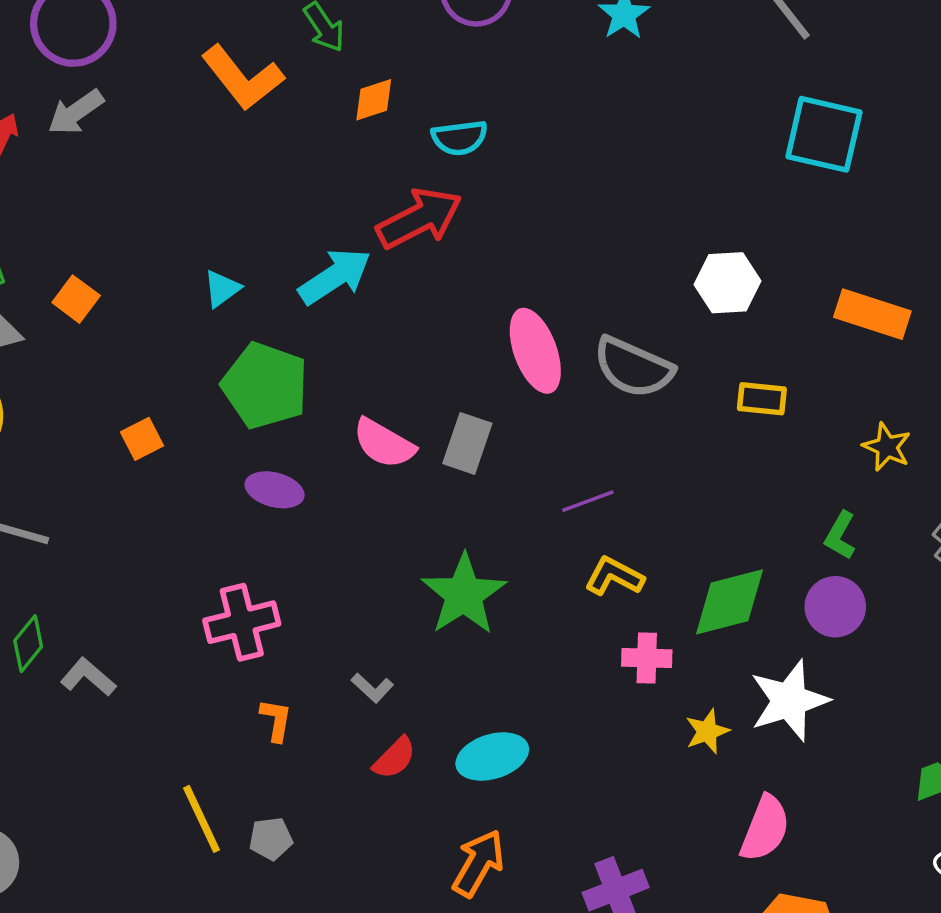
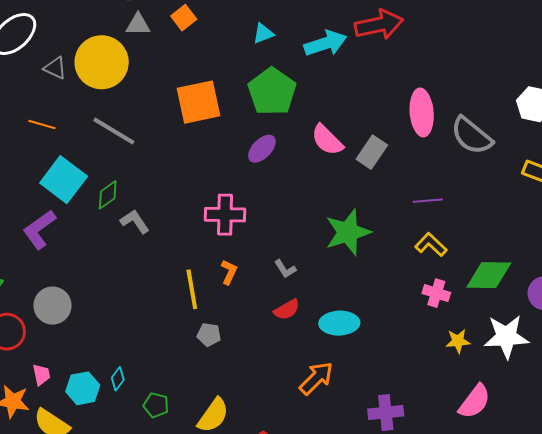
orange square: (142, 439) -> (199, 102), size x2.0
purple ellipse: (275, 490) -> (262, 149), turned -76
yellow line: (201, 819) -> (192, 289), moved

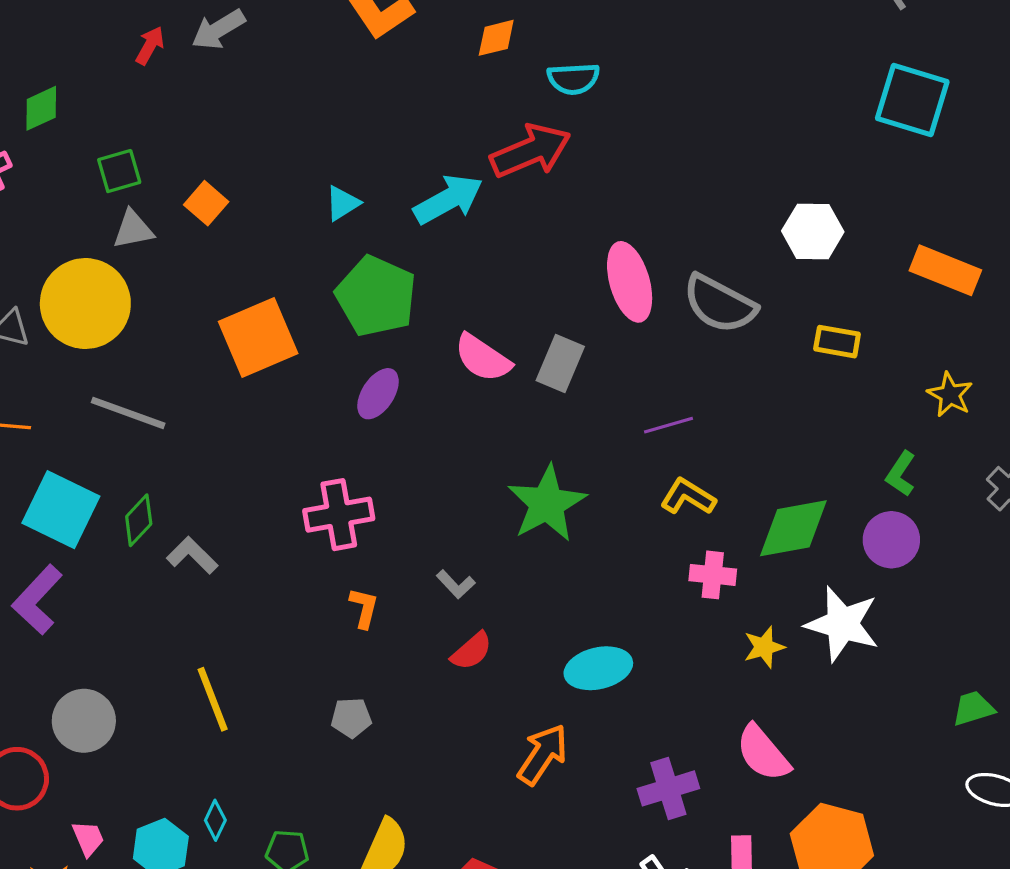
yellow line: (192, 289) -> (213, 699), moved
cyan ellipse: (339, 323) -> (598, 668), moved
white star: (506, 337) -> (842, 624), turned 30
pink semicircle: (475, 401) -> (763, 753), moved, turned 114

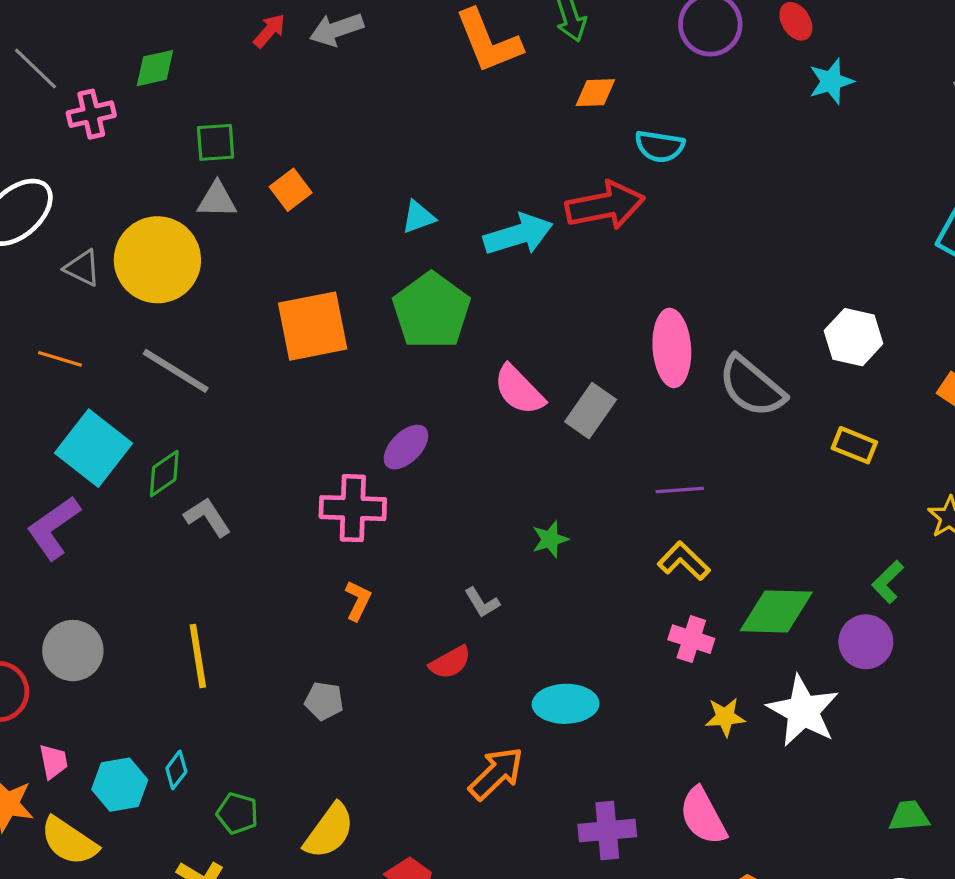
purple ellipse: (378, 394) -> (406, 447), moved
green star: (547, 504) -> (550, 539), size x0.5
gray L-shape: (456, 584) -> (482, 603), moved

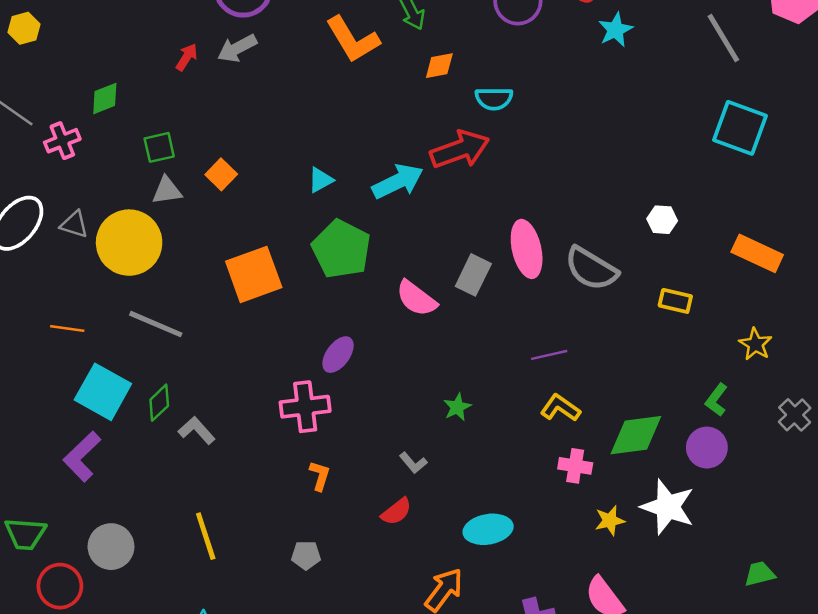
gray triangle: (82, 268) -> (74, 224), moved
white hexagon: (854, 337) -> (662, 220), size x0.7
gray rectangle: (591, 411) -> (473, 275), moved

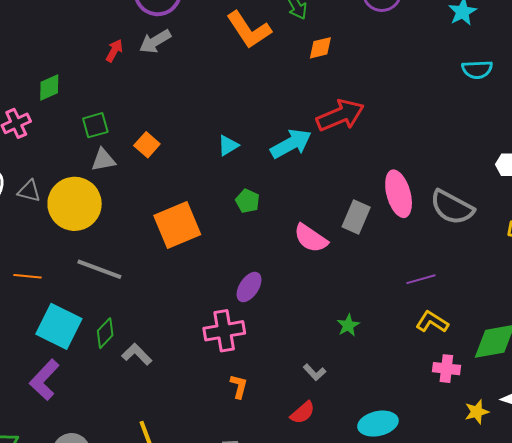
cyan semicircle: (494, 99) -> (477, 69), moved
green pentagon: (341, 249) -> (248, 201), size x0.5

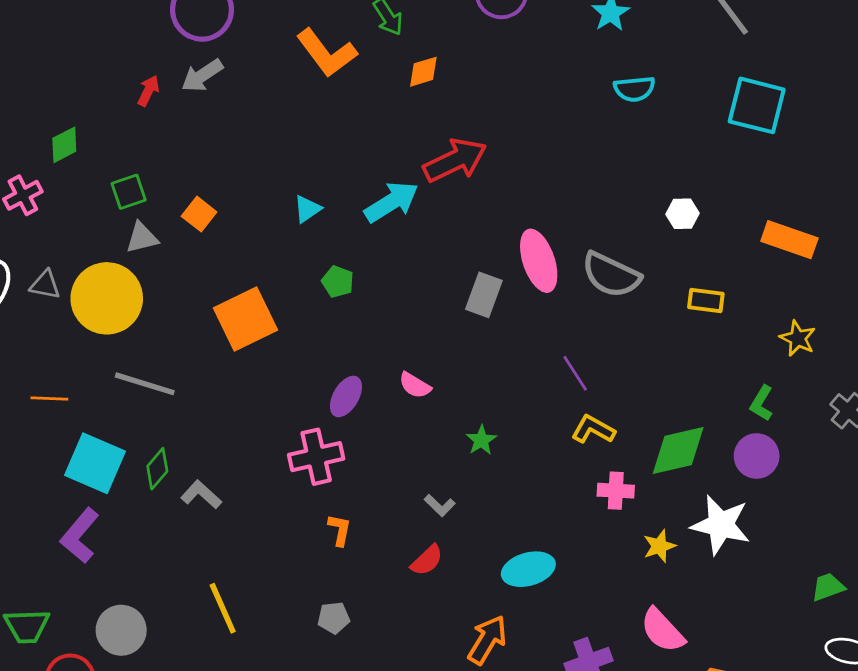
pink semicircle: (311, 238) -> (415, 385), moved, size x0.7
purple line: (421, 279) -> (575, 373), turned 76

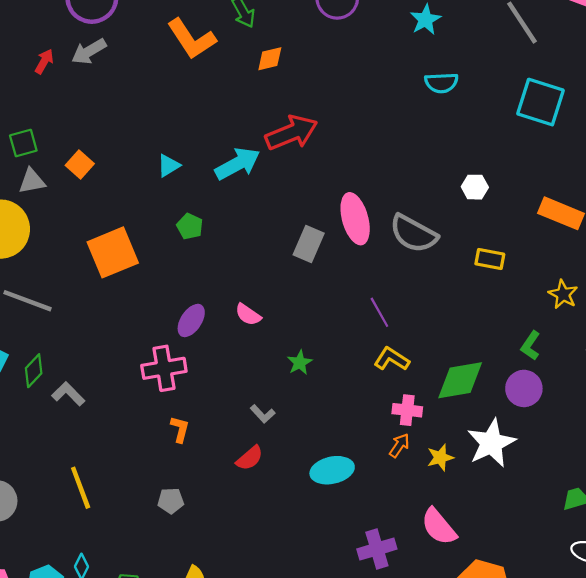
white star: (721, 525) -> (491, 443), turned 30
orange arrow: (487, 640) -> (399, 445), moved, size x0.6

